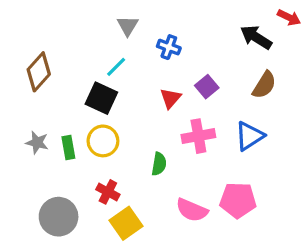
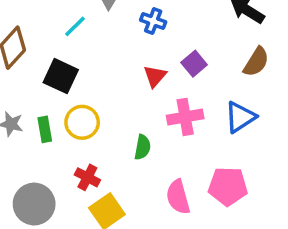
cyan line: (116, 67) -> (75, 26), moved
black square: (101, 98) -> (61, 76), moved
pink semicircle: (192, 210) -> (178, 197), turned 52

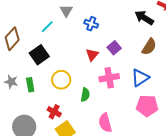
black square: (61, 76) -> (39, 55), turned 30
yellow circle: (82, 122) -> (61, 80), moved
pink pentagon: (228, 186) -> (147, 106), moved

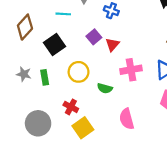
cyan line: (47, 27) -> (63, 14), turned 48
purple square: (114, 48) -> (94, 37), moved
green semicircle: (85, 95) -> (105, 88), turned 96

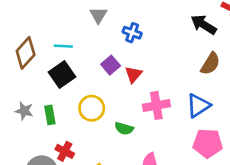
cyan line: (63, 14) -> (63, 46), moved
red cross: (71, 107) -> (65, 151), moved

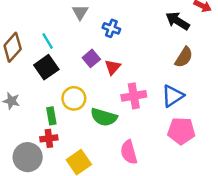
cyan line: (63, 46) -> (48, 41), turned 56
green rectangle: (50, 115) -> (51, 116), moved
green semicircle: (124, 128) -> (104, 117), size x1.5
red cross: (65, 151) -> (49, 138), turned -35

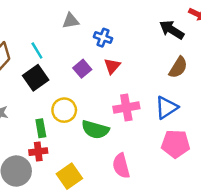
gray triangle: (80, 12) -> (71, 21), turned 49
red triangle: (113, 67) -> (112, 66), moved

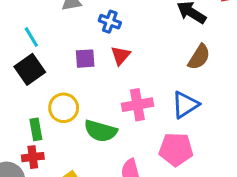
purple square: (82, 69) -> (85, 59), turned 36
pink pentagon: (176, 144) -> (176, 149), moved

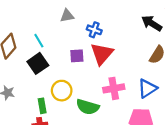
red triangle: (121, 55) -> (102, 54), size x1.6

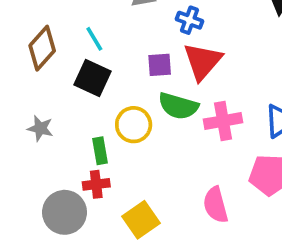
black square: (38, 63) -> (92, 78), turned -30
green semicircle: (88, 107) -> (178, 106), moved

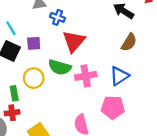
blue cross: (190, 20) -> (58, 17), moved
purple square: (160, 65) -> (34, 43), moved

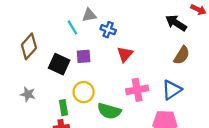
cyan line: (11, 28) -> (72, 27), moved
red triangle: (74, 41) -> (125, 54), size x0.7
green semicircle: (60, 67) -> (109, 111), moved

